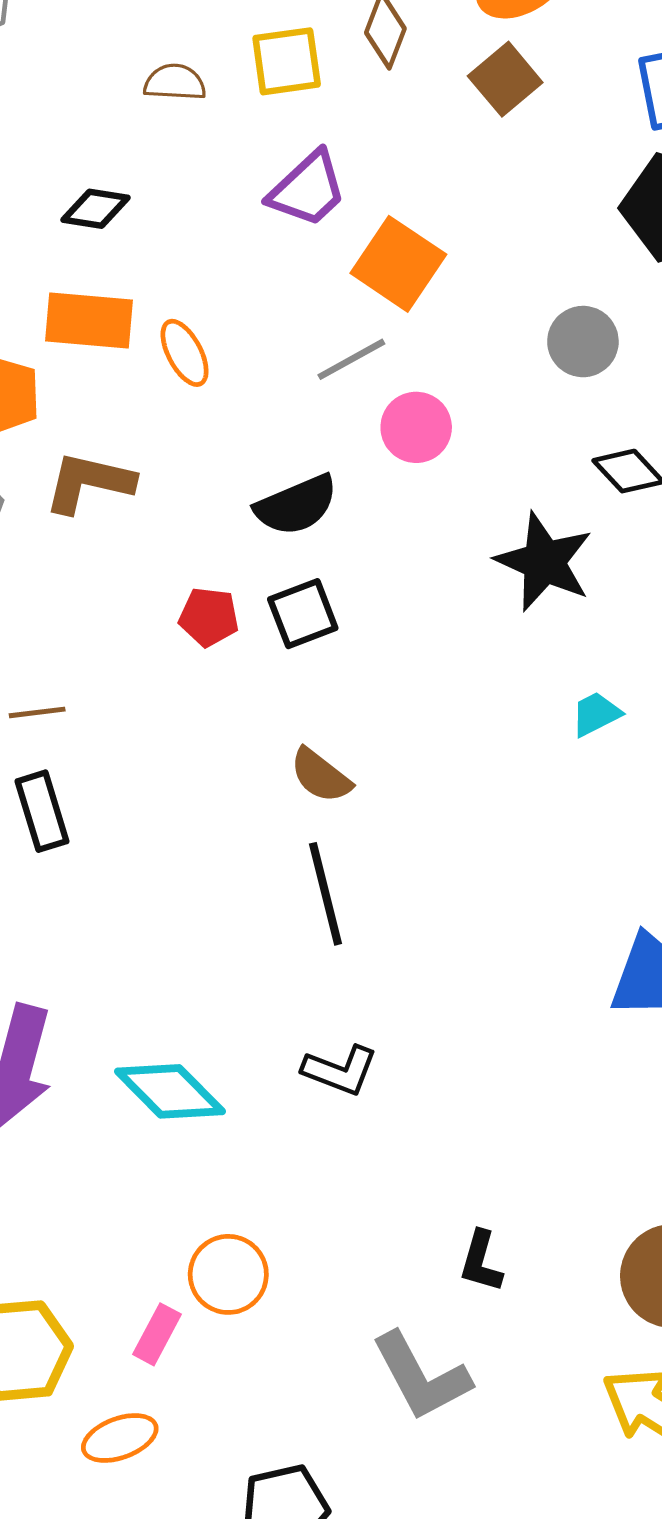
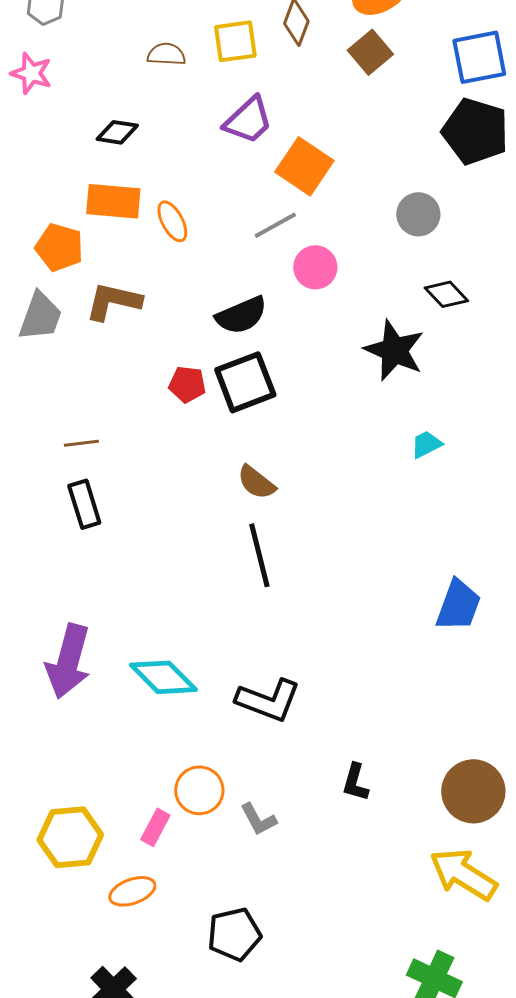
black square: (303, 614) -> (245, 382), size x1.4
black L-shape: (340, 1070) -> (268, 700), moved, size x1.4
gray L-shape: (421, 1376) -> (258, 819), moved, size x0.6

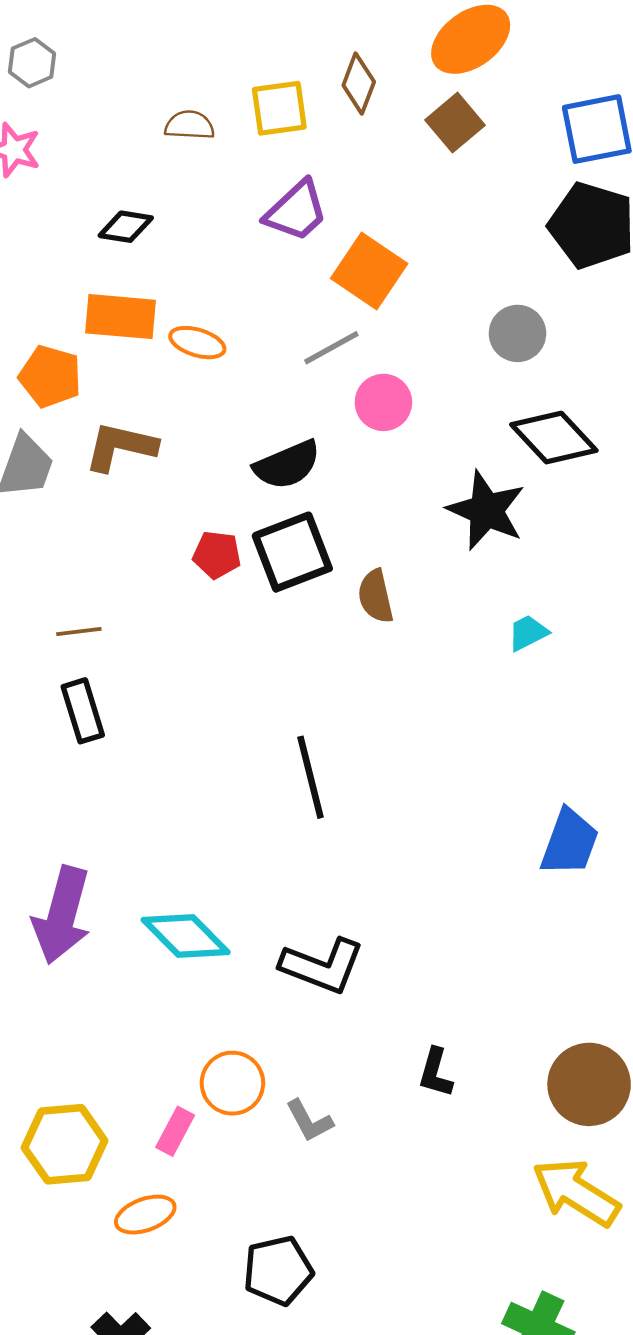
orange ellipse: (172, 221) -> (197, 343), turned -45
black diamond: (446, 294) -> (554, 438), size x1.5
brown semicircle: (256, 482) -> (376, 596), moved, turned 39

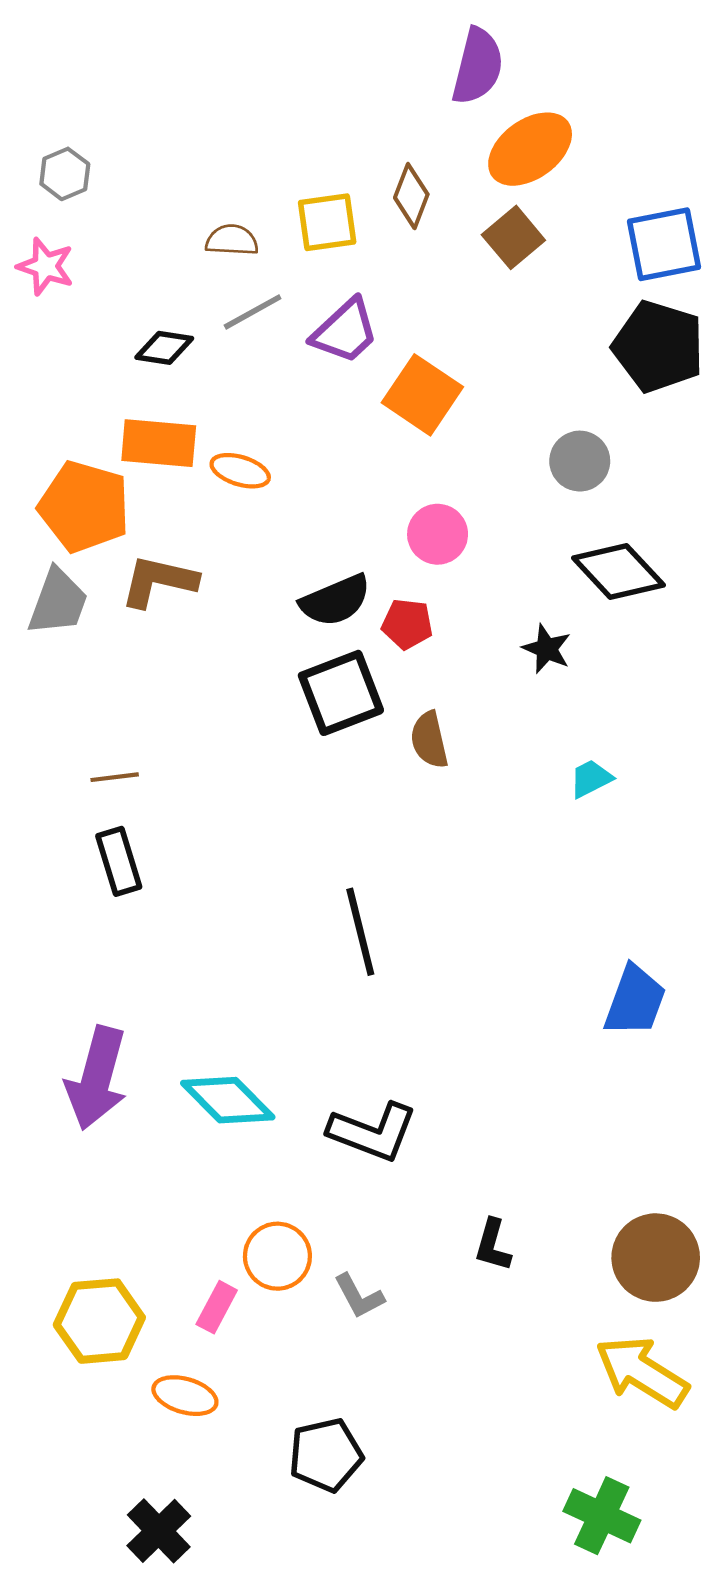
gray line: (331, 348) -> (253, 312), moved
orange pentagon: (50, 376) -> (84, 507), size x1.4
black star: (486, 510) -> (547, 649), size x0.6
red pentagon: (217, 555) -> (407, 624), moved
orange ellipse: (145, 1215) -> (185, 1396), turned 36

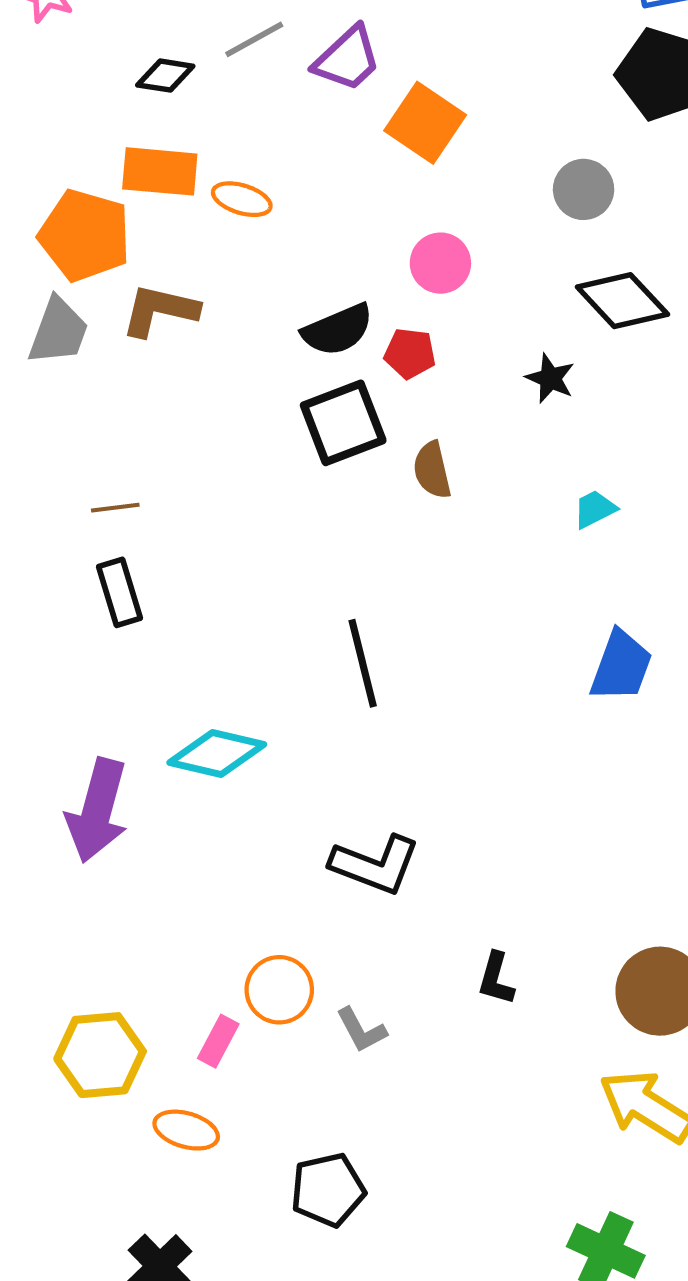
blue trapezoid: (635, 1001) -> (621, 666), moved
cyan diamond: (228, 1100) -> (217, 754), moved, turned -32

